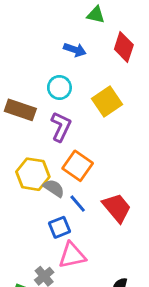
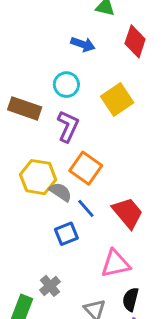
pink triangle: (72, 255) -> (116, 264), moved

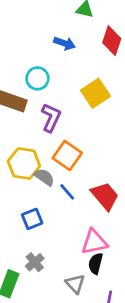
cyan circle: (66, 85) -> (37, 78), moved
blue square: (66, 234) -> (32, 219), moved
black semicircle: (131, 299) -> (96, 264), moved

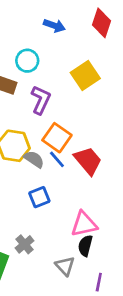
blue line: (67, 192) -> (57, 159), moved
red trapezoid: (105, 196) -> (88, 161), moved
blue square: (32, 219) -> (39, 197), moved

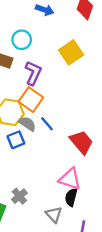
orange square: (57, 138) -> (31, 100), moved
red trapezoid: (88, 161) -> (81, 142), moved
blue square: (39, 197) -> (16, 140), moved
pink triangle: (84, 224) -> (70, 179), turned 30

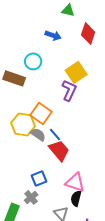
purple L-shape: (33, 73) -> (69, 90), moved
blue square: (16, 140) -> (39, 178), moved
red trapezoid: (81, 142) -> (59, 150), moved

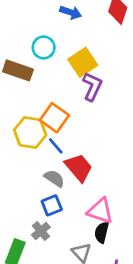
yellow square: (76, 72) -> (83, 62), moved
gray semicircle: (38, 134) -> (54, 178), moved
blue line: (55, 134) -> (56, 146), moved

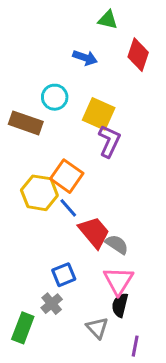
yellow square: (83, 62) -> (99, 114), turned -32
gray semicircle: (54, 178) -> (117, 244), moved
pink triangle: (100, 211) -> (118, 281), turned 44

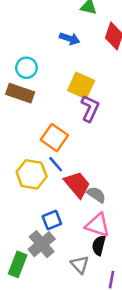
cyan circle: (55, 97) -> (26, 68), moved
yellow hexagon: (39, 193) -> (32, 174), moved
pink triangle: (118, 281) -> (98, 225), turned -44
gray cross: (52, 304) -> (42, 244), size x1.5

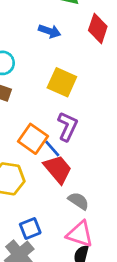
purple L-shape: (90, 108) -> (67, 126), moved
blue line: (56, 164) -> (52, 148), moved
red trapezoid: (77, 184) -> (58, 169), moved

